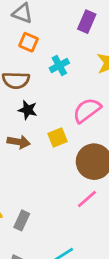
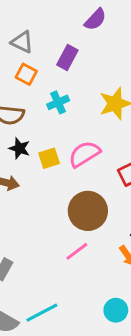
purple rectangle: (87, 22) -> (67, 57), moved
yellow square: (58, 138) -> (49, 158), moved

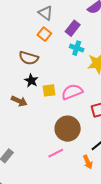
cyan cross: (58, 102) -> (77, 48), moved, turned 32

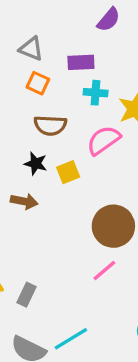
purple rectangle: (73, 28) -> (81, 62), turned 63
brown semicircle: (29, 58) -> (50, 125), moved
pink semicircle: (72, 92) -> (103, 140), moved

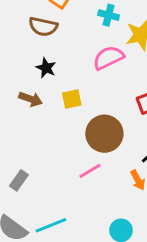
brown semicircle: (50, 125) -> (43, 27), moved
yellow square: (68, 172) -> (72, 99), moved

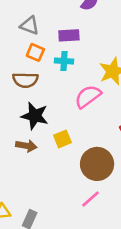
cyan cross: (109, 15) -> (64, 61), moved
black star: (46, 68) -> (35, 116), size x1.5

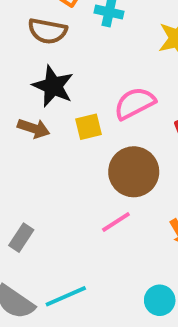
pink semicircle: (88, 96) -> (135, 103), moved

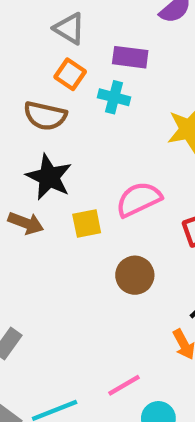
brown circle: (134, 172) -> (135, 275), size x0.7
pink line: (116, 222) -> (124, 385), moved

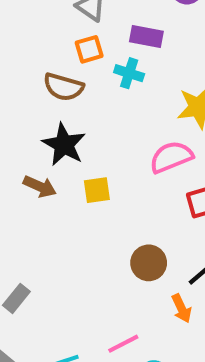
orange square: (70, 74) -> (89, 49), turned 36
pink semicircle: (139, 199) -> (171, 157), moved
brown circle: (135, 275) -> (149, 263), moved

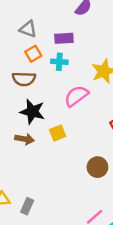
pink semicircle: (171, 157) -> (76, 96), moved

